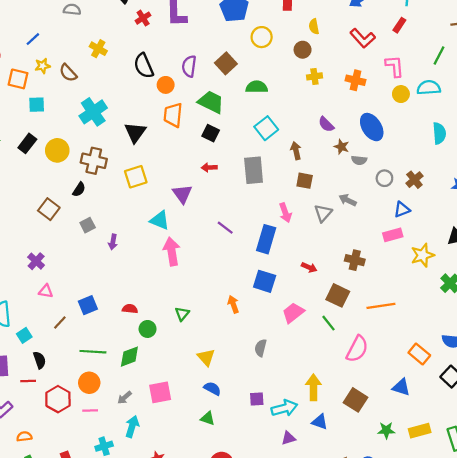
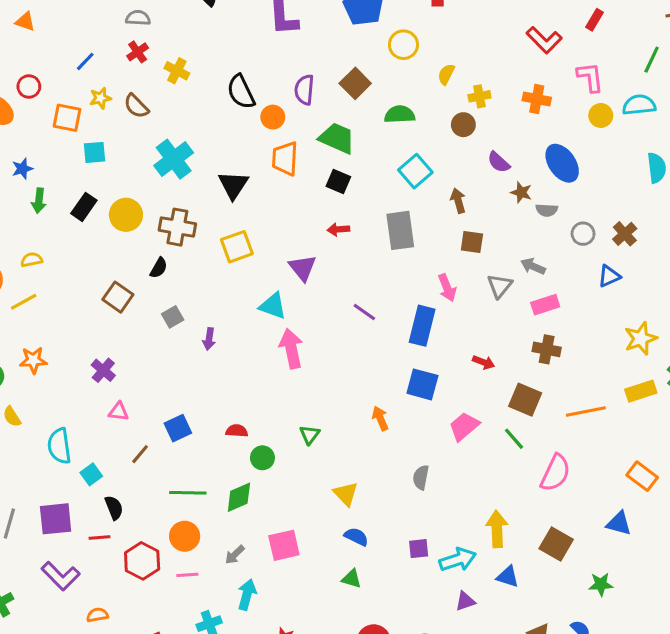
red cross: (143, 18) -> (138, 52), moved
yellow semicircle: (314, 26) -> (446, 74), moved, turned 40
brown circle: (303, 50) -> (463, 125), moved
pink rectangle: (393, 235) -> (545, 305), moved
yellow rectangle: (420, 431) -> (641, 391), moved

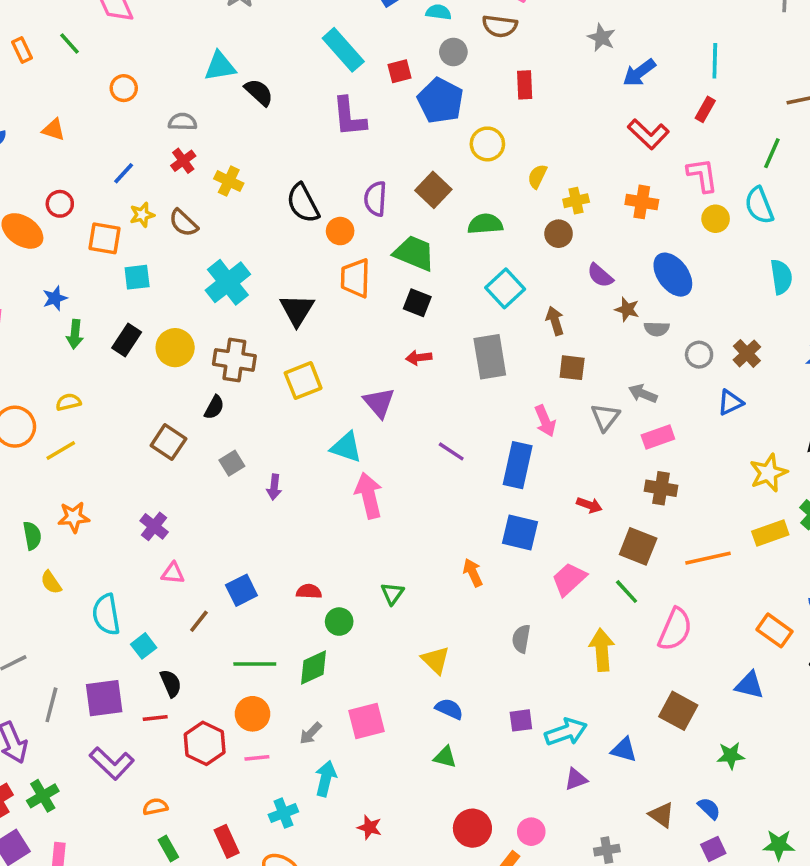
cyan semicircle: (639, 105) -> (759, 205), turned -104
yellow arrow: (497, 529) -> (602, 650), moved

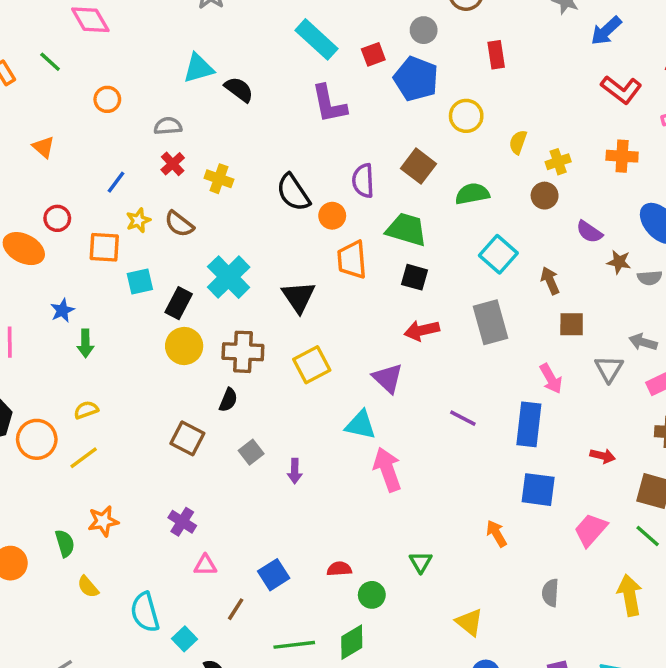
orange triangle: (53, 130) -> (43, 147), turned 30
black rectangle: (127, 340) -> (179, 303), moved
red arrow: (419, 358) -> (422, 330), size x1.4

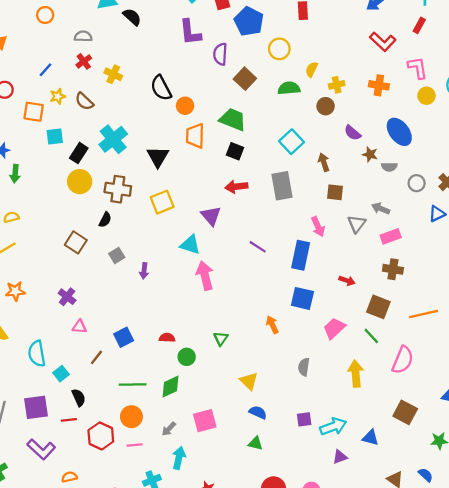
purple semicircle: (363, 181) -> (220, 54), moved
green semicircle: (472, 194) -> (289, 88), moved

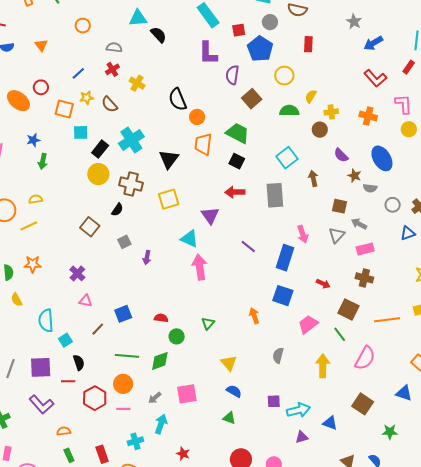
brown square: (335, 192) -> (339, 206), moved

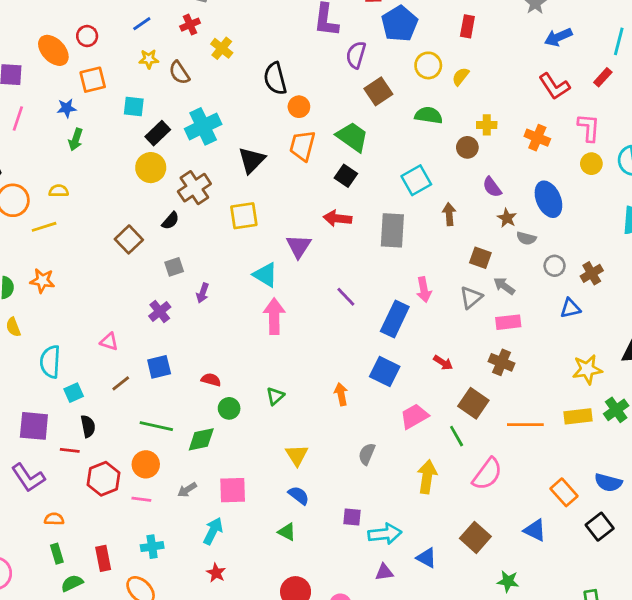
yellow semicircle: (311, 96) -> (461, 76), moved
orange square: (64, 109) -> (93, 80), moved, turned -36
brown cross: (131, 184) -> (194, 188), turned 35
purple cross: (77, 273) -> (160, 311), moved
cyan arrow: (161, 424) -> (213, 531), moved

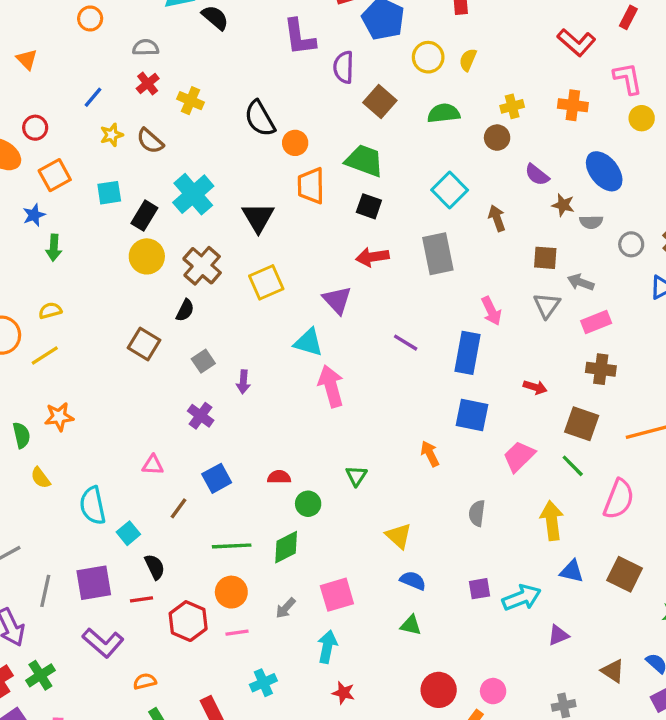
blue triangle: (426, 558) -> (572, 571), moved
purple triangle: (384, 572) -> (558, 635), moved

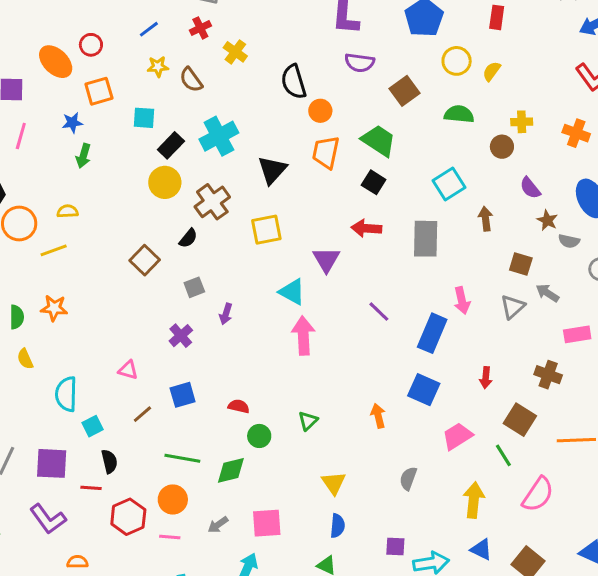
purple semicircle: (344, 67) -> (360, 63), moved, turned -96
pink rectangle: (596, 322) -> (577, 334), moved
red arrow: (535, 387) -> (486, 378), turned 65
blue semicircle: (413, 581) -> (337, 526), turned 60

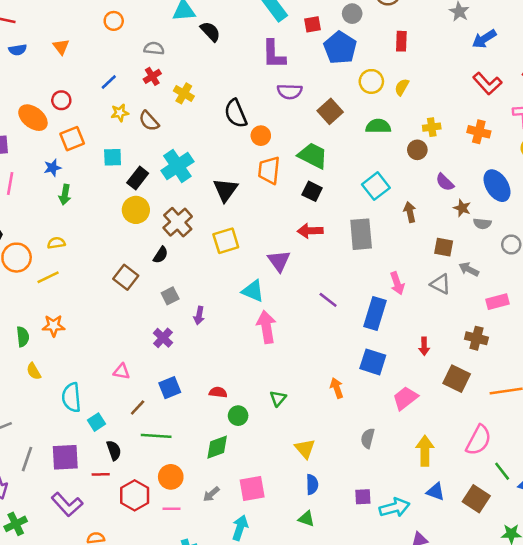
gray triangle: (513, 307) -> (440, 284), turned -45
green line: (503, 455) -> (502, 471), moved
green line: (182, 458) -> (156, 436), moved

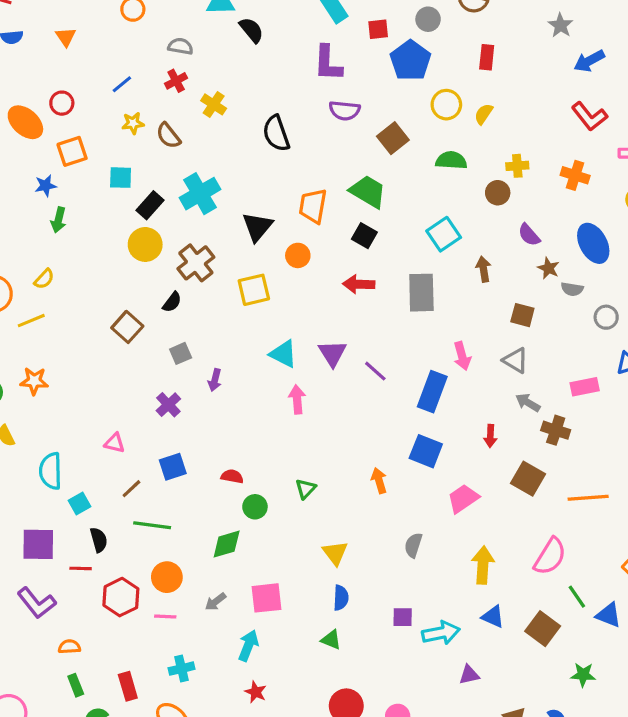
orange circle: (261, 136) -> (298, 255), moved
yellow semicircle: (56, 243) -> (44, 279), turned 138
purple triangle: (279, 261) -> (333, 353), moved
gray arrow: (469, 269) -> (528, 403), moved
pink arrow: (266, 327) -> (297, 399), size x0.7

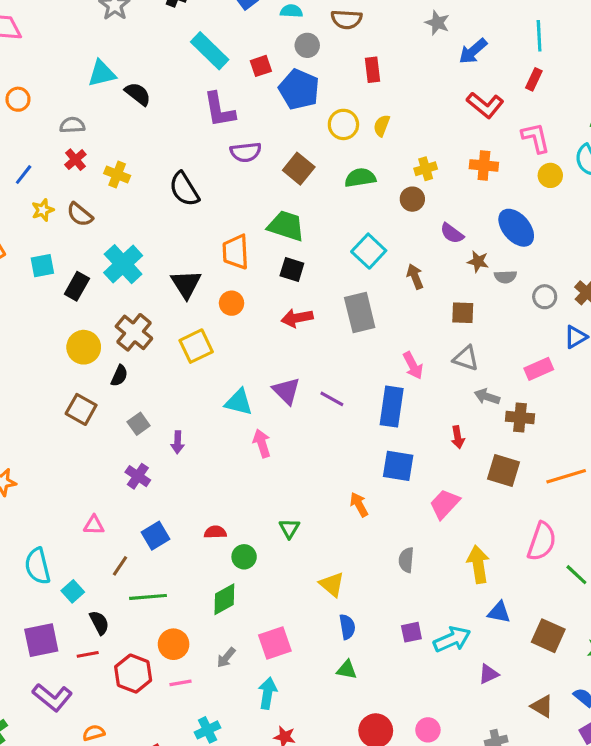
yellow circle: (145, 244) -> (84, 347), moved
brown square: (543, 629) -> (548, 636), moved

